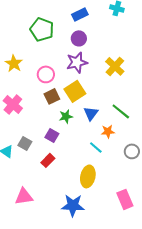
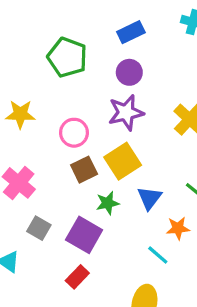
yellow star: (14, 63) -> (20, 114), turned -30
purple square: (52, 135) -> (84, 235), size x1.5
gray square: (25, 143) -> (39, 228), moved

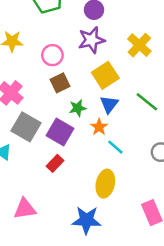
yellow square: (123, 161) -> (105, 75), moved
gray square: (39, 228) -> (26, 127), size x1.6
orange star: (178, 228) -> (99, 127), moved, turned -30

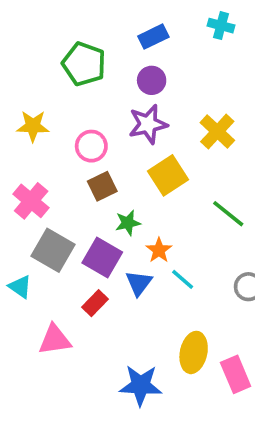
blue triangle: (109, 104) -> (139, 283), moved
yellow ellipse: (105, 184) -> (194, 352), moved
pink triangle: (25, 209) -> (55, 340), moved

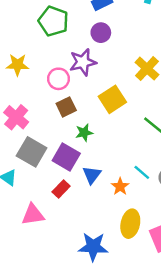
purple star: (148, 124) -> (83, 62), moved
orange star: (159, 250) -> (120, 186), moved
cyan line: (183, 279) -> (142, 172), moved

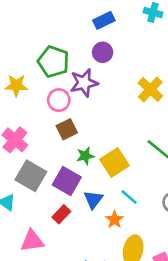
green pentagon: (53, 21) -> (53, 62), moved
yellow square: (112, 99) -> (115, 162), moved
cyan line: (142, 172) -> (129, 197), moved
orange star: (120, 186) -> (115, 220), moved

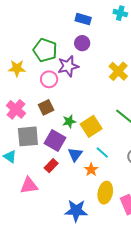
blue rectangle: (104, 20) -> (83, 19), turned 42
brown square: (67, 129) -> (46, 107), moved
gray square: (31, 176) -> (28, 136), turned -35

